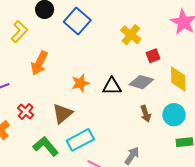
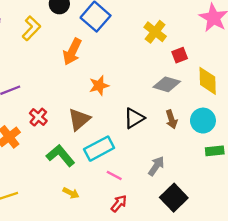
orange arrow: (39, 63) -> (72, 52), moved
black triangle: (112, 86) -> (134, 118), moved, turned -30

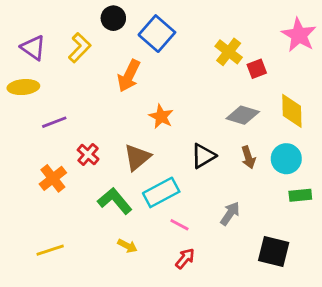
red square: (180, 55) -> (257, 69), moved
orange star: (99, 85) -> (161, 117), turned -30
black square: (174, 198) -> (274, 251), moved, turned -32

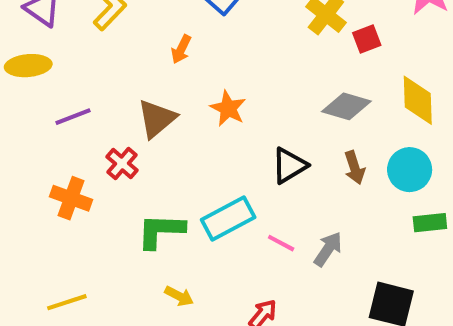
orange arrow: (129, 76) -> (181, 49), size x0.6
brown triangle: (137, 157) -> (157, 119), moved
orange cross: (53, 178) -> (71, 198), turned -32
green L-shape: (115, 201) -> (161, 231), turned -48
pink line: (179, 225) -> (281, 243), moved

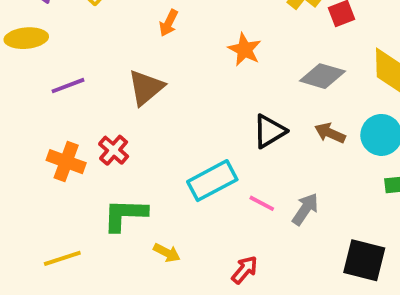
orange star: (228, 108) -> (245, 50), moved
red cross: (122, 163) -> (114, 150), moved
brown arrow: (355, 168) -> (330, 133), turned 132
green L-shape: (161, 231) -> (125, 215), moved

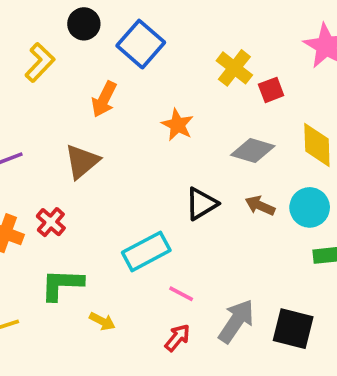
orange arrow: (169, 23) -> (104, 99), size x1.4
pink line: (262, 203) -> (181, 294), moved
gray arrow: (305, 209) -> (236, 321), moved, size x1.4

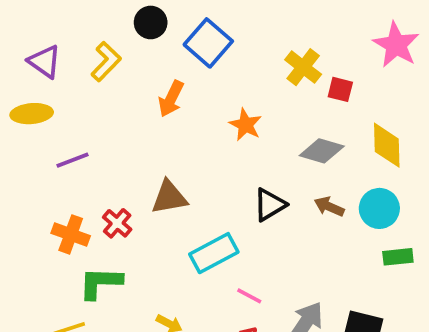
red square: (271, 90) -> (340, 89), turned 35
brown triangle: (82, 162) -> (169, 197), moved, turned 30
green L-shape: (62, 285) -> (100, 283), moved

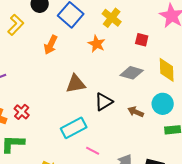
yellow cross: (303, 67) -> (112, 18), moved
orange star: (245, 125) -> (97, 44), moved
brown triangle: (169, 197) -> (76, 84), moved
brown arrow: (329, 207) -> (136, 112), moved

